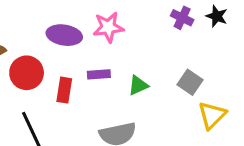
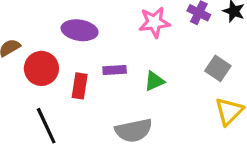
pink star: (108, 27) -> (154, 22), moved
gray square: (190, 82) -> (218, 68), moved

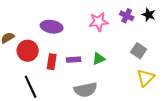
purple rectangle: (115, 70) -> (74, 60), moved

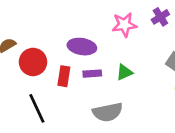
purple cross: (127, 16) -> (160, 17), turned 32
purple ellipse: (52, 27) -> (82, 47), moved

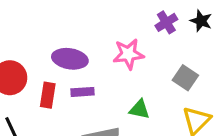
pink star: (124, 25) -> (128, 54), moved
green triangle: (124, 72) -> (139, 109), moved, turned 36

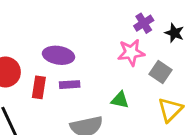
black star: (201, 21) -> (174, 33), moved
pink star: (128, 54) -> (131, 52), moved

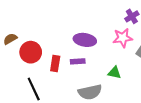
purple ellipse: (58, 55) -> (85, 40), moved

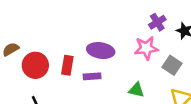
red rectangle: (55, 63) -> (67, 65), moved

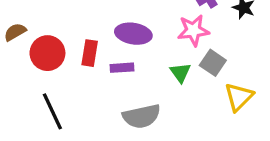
gray square: (172, 65) -> (213, 63), moved
green triangle: (136, 90) -> (180, 73), moved, turned 42

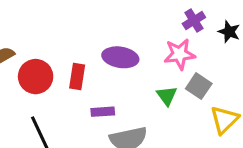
purple rectangle: (122, 68) -> (103, 112), moved

